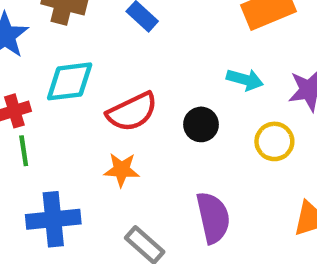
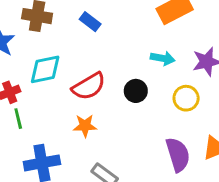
purple semicircle: (213, 218) -> (178, 155), moved

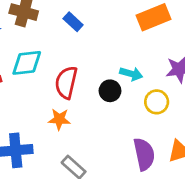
cyan arrow: (163, 58) -> (131, 74), moved
red semicircle: (89, 86) -> (66, 82), turned 128

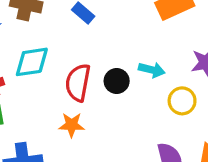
black circle: (110, 91) -> (117, 81), moved

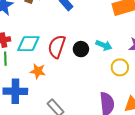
cyan diamond: (32, 62) -> (28, 44), moved
orange star: (72, 125) -> (38, 71), moved

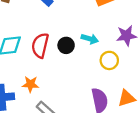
orange star: (38, 71) -> (31, 84), moved

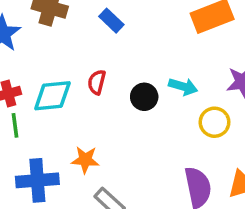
red semicircle: (40, 45) -> (97, 82), moved, size x0.6

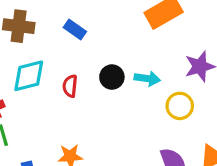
cyan diamond: (52, 96) -> (29, 76), moved
black circle: (144, 97) -> (112, 77), moved

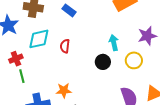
black circle: (112, 77) -> (103, 62), moved
cyan arrow: (147, 79) -> (114, 43), turned -112

